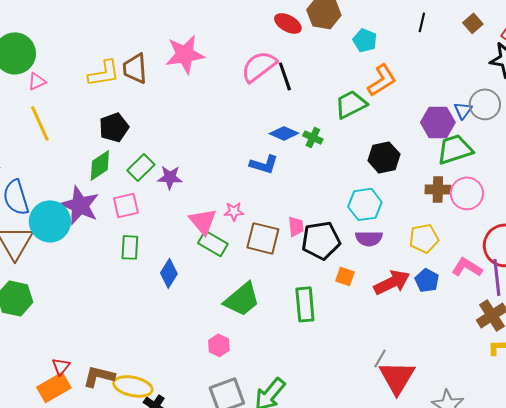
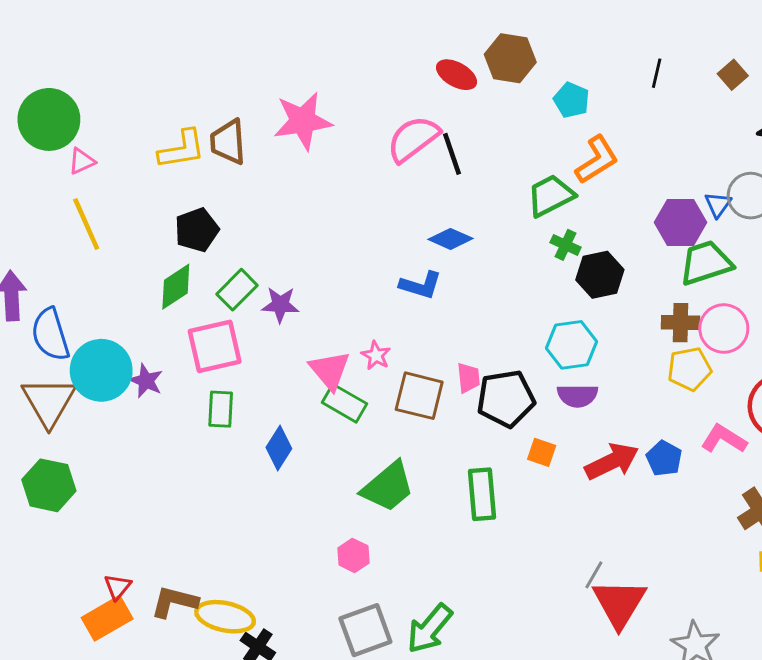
green cross: (313, 137) -> (566, 245), moved
purple star: (80, 205) -> (146, 381), moved, size x0.6
pink square: (126, 205) -> (215, 346), size x1.4
pink star: (234, 211) -> (376, 355), turned 30
yellow pentagon: (424, 238) -> (689, 369), moved

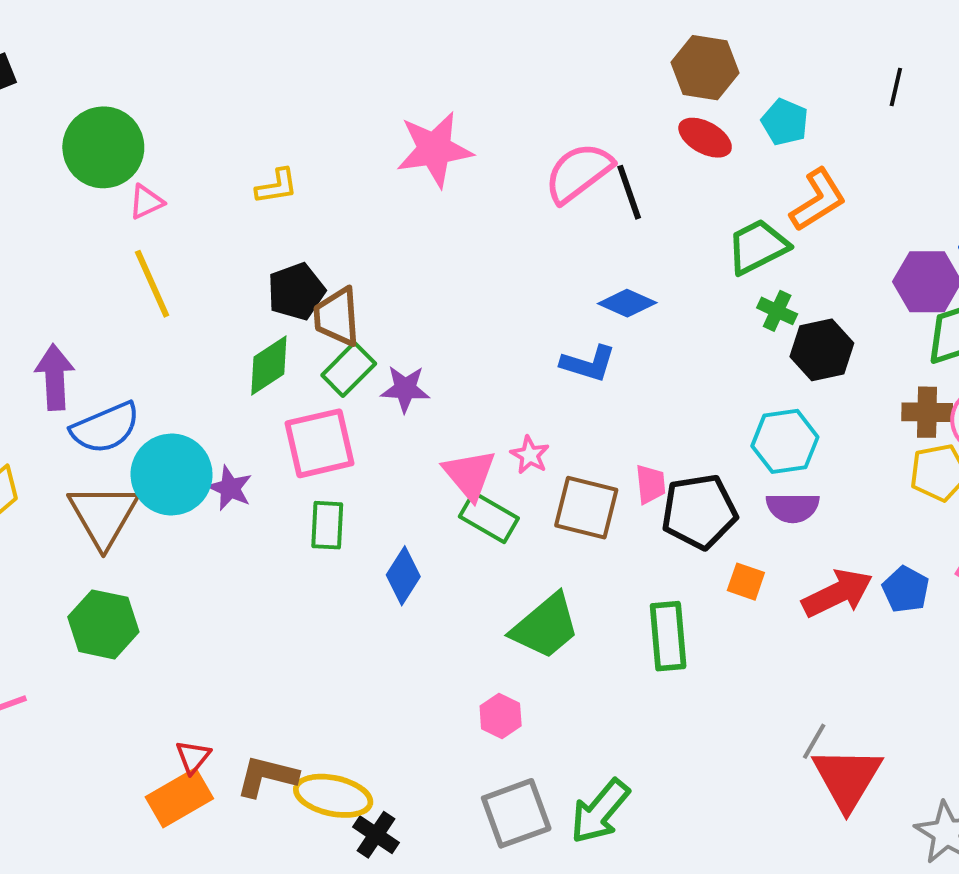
red ellipse: (457, 75) -> (705, 138), moved
brown trapezoid: (228, 142) -> (337, 317), moved
yellow L-shape: (182, 149) -> (277, 186), size x0.7
blue semicircle: (50, 334) -> (105, 428), turned -96

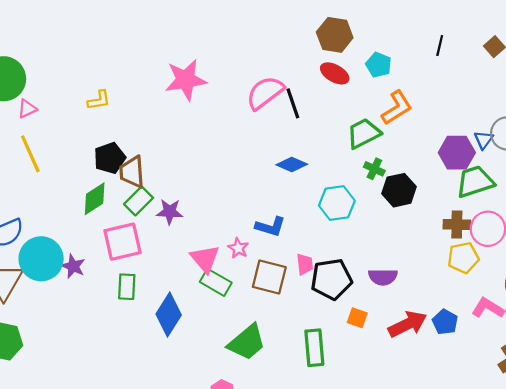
blue L-shape: (588, 364) -> (270, 227), moved
cyan hexagon: (785, 441) -> (337, 203), moved
blue diamond: (403, 576) -> (169, 315), size x1.4

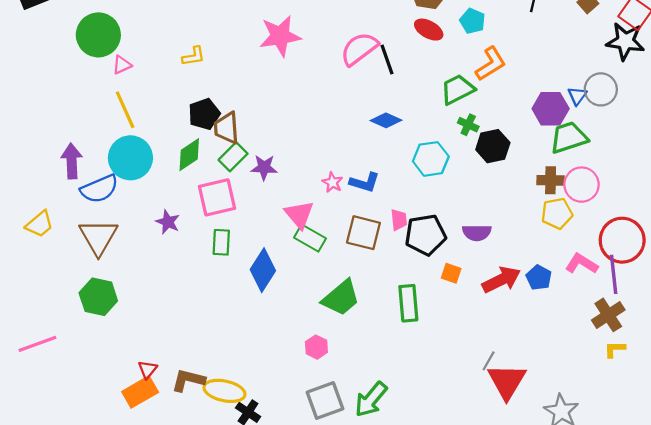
pink star: (238, 248) -> (332, 182), moved
cyan circle: (41, 259) -> (130, 158), moved

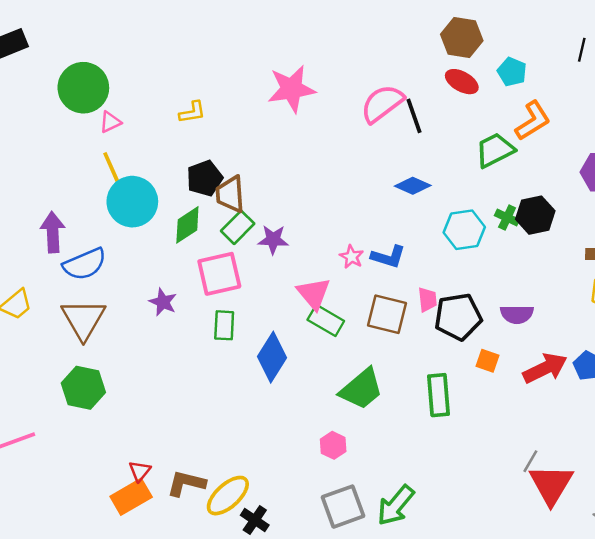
green cross: (468, 125) -> (507, 218), moved
cyan circle: (130, 158) -> (132, 202), moved
yellow ellipse: (224, 391) -> (228, 496), turned -54

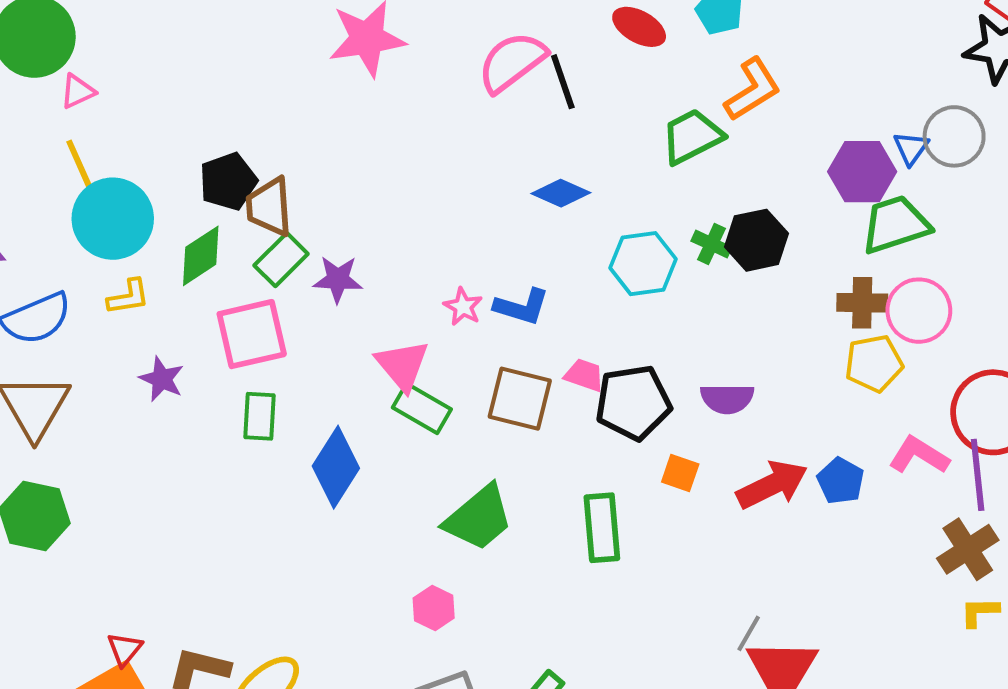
yellow L-shape: (192, 112) -> (128, 297), moved
pink trapezoid: (427, 300) -> (584, 375), turned -65

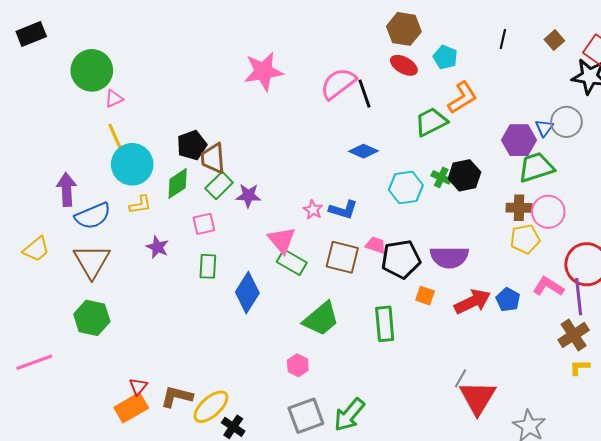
pink square: (252, 334) -> (204, 224), size x0.6
purple semicircle: (727, 399) -> (449, 257), size x1.4

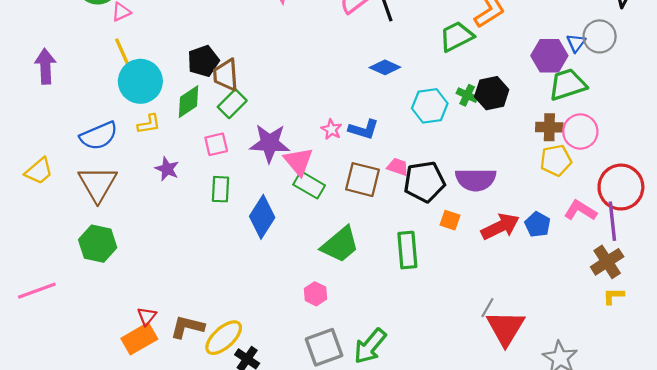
purple arrow: (67, 190) -> (45, 66), moved
purple star: (248, 196) -> (270, 143), moved, size x1.5

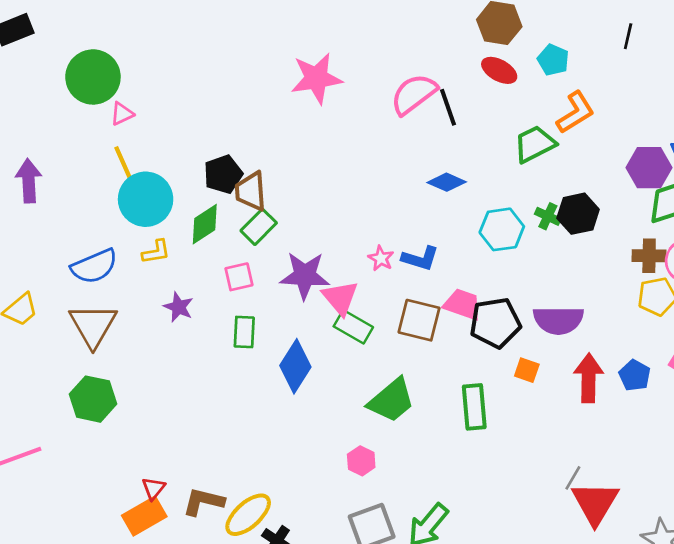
pink trapezoid: (398, 167) -> (462, 304), size x1.4
red arrow: (500, 227) -> (589, 378), turned -63

